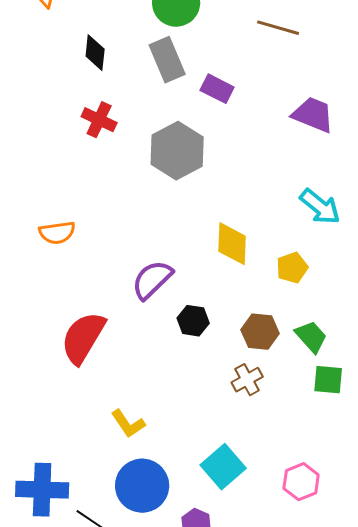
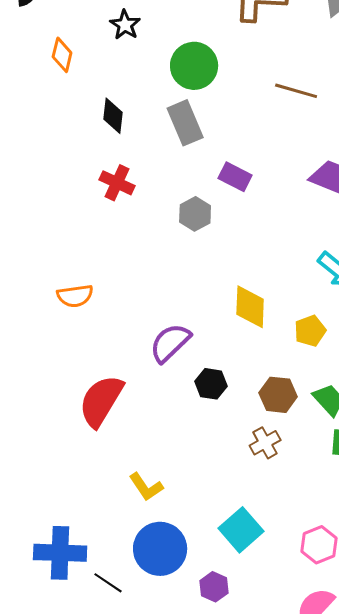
purple rectangle: (217, 89) -> (235, 177), moved
gray hexagon: (177, 151) -> (195, 214), size x0.6

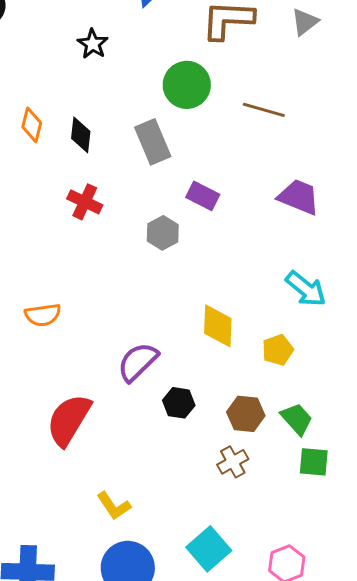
orange diamond: (62, 55) -> (32, 125), moved
green circle: (194, 66) -> (187, 85), moved

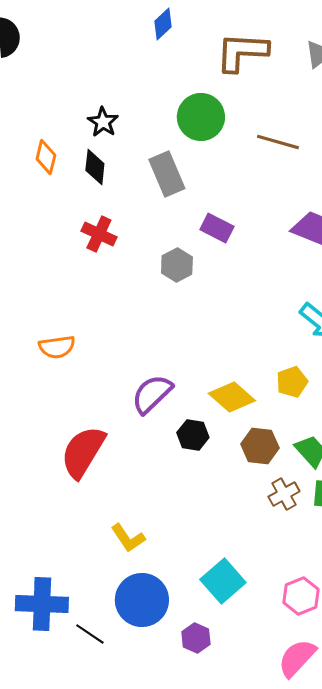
black star: (93, 44) -> (103, 122), moved
yellow diamond: (218, 326) -> (232, 397), moved, turned -51
brown cross: (233, 462) -> (284, 494), moved

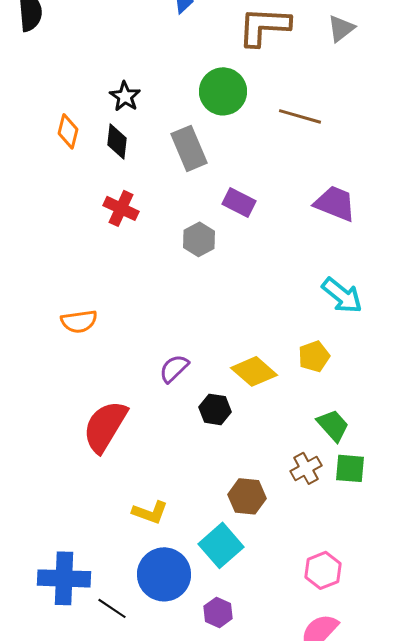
purple semicircle: (152, 394) -> (174, 368), size x0.7
brown hexagon: (260, 446) -> (247, 496), moved
yellow L-shape: (128, 538) -> (150, 512), turned -36
cyan square: (223, 581) -> (221, 545), moved

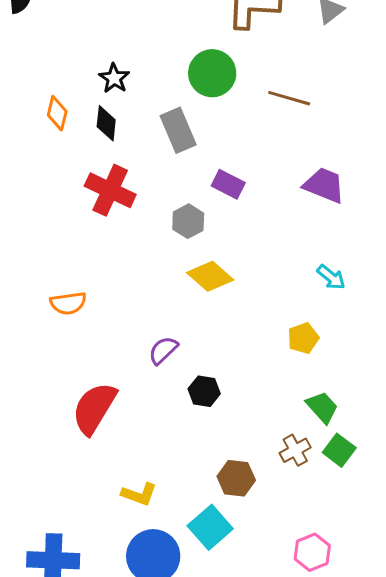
red cross: (121, 208) -> (110, 190), size x1.4
cyan arrow: (342, 295) -> (331, 277), size x0.7
yellow diamond: (254, 371) -> (210, 276), moved
green square: (350, 468) -> (339, 450), turned 32

